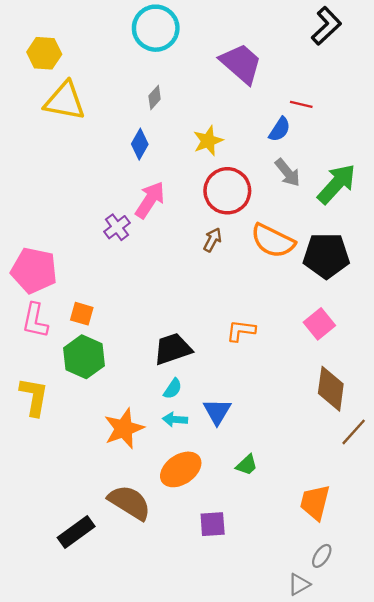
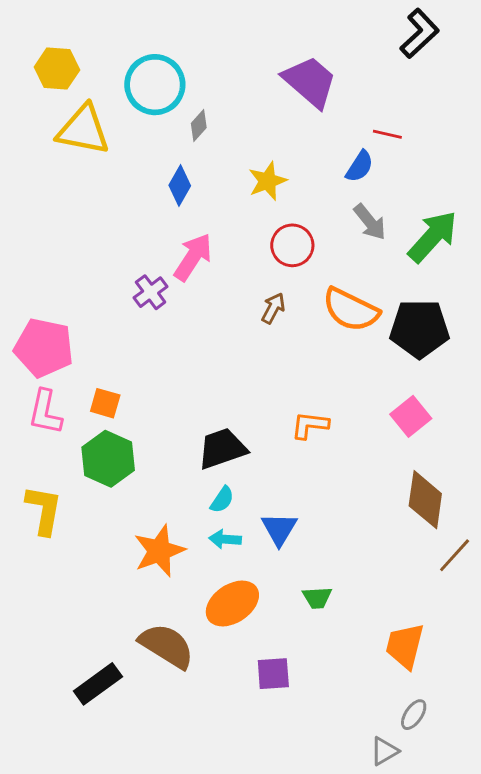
cyan circle: (156, 28) -> (155, 85), moved
red circle: (227, 191) -> (292, 245), size x0.7
green trapezoid: (247, 465) -> (317, 598), turned 40

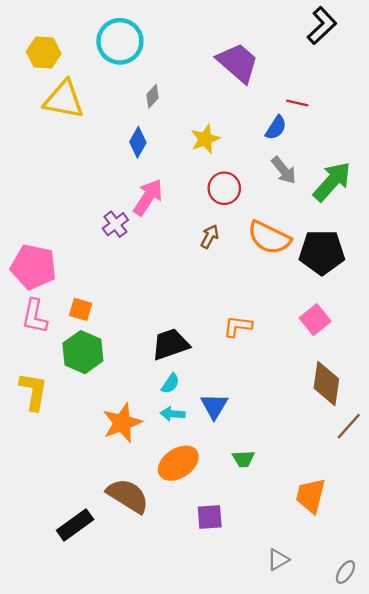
cyan circle: (155, 85) -> (120, 41), moved
gray ellipse: (414, 715) -> (345, 572), moved
gray triangle: (384, 751) -> (278, 560), moved

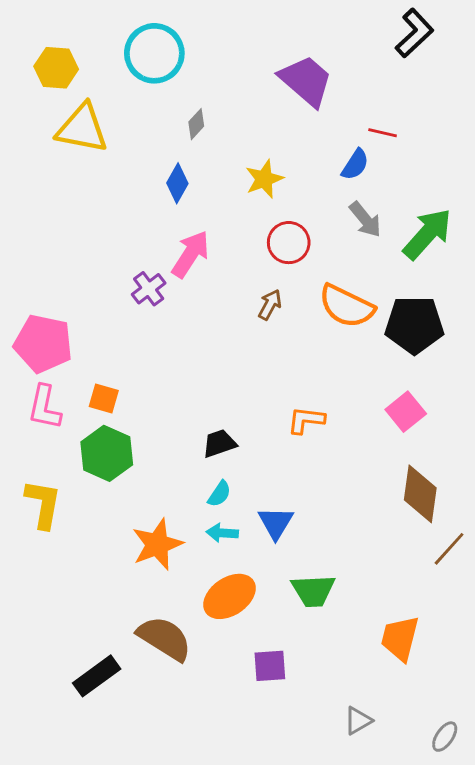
black trapezoid: (170, 344) -> (219, 443), size x0.7
green trapezoid: (243, 459) -> (313, 591), size x1.5

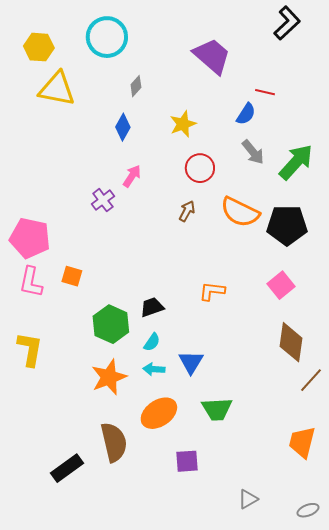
pink arrow: (190, 254) -> (132, 176), size x0.7
green hexagon: (107, 453) -> (111, 324), moved
brown semicircle: (164, 638) -> (114, 442), turned 45
orange trapezoid: (400, 638) -> (302, 442), moved
gray ellipse: (445, 737) -> (308, 510), turned 35

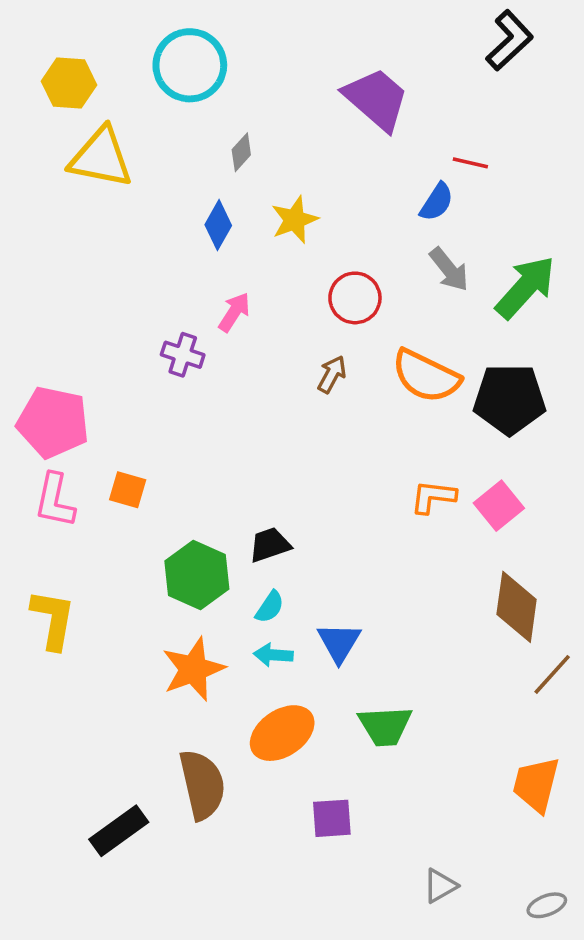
yellow star: (183, 124) -> (295, 220), moved
purple cross: (103, 200) -> (183, 355), turned -35
orange L-shape: (212, 291) -> (433, 497), moved

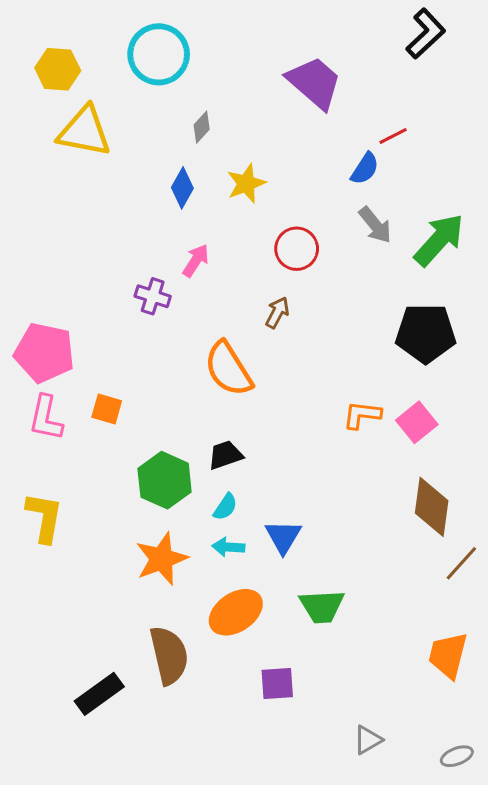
red line: (470, 163) -> (393, 136), turned -40
orange semicircle: (426, 376) -> (228, 369), moved, turned 32

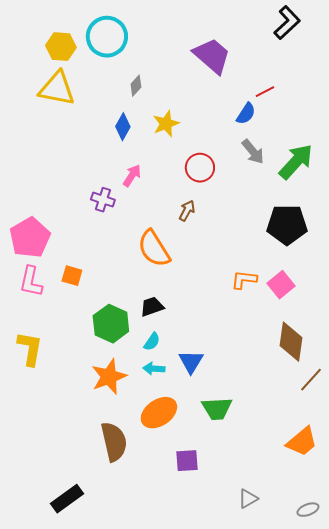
yellow hexagon: (58, 69) -> (61, 47), moved
pink pentagon: (44, 353) -> (30, 238), turned 30
orange trapezoid: (448, 655) -> (302, 442), turned -144
black rectangle: (99, 694) -> (67, 499), moved

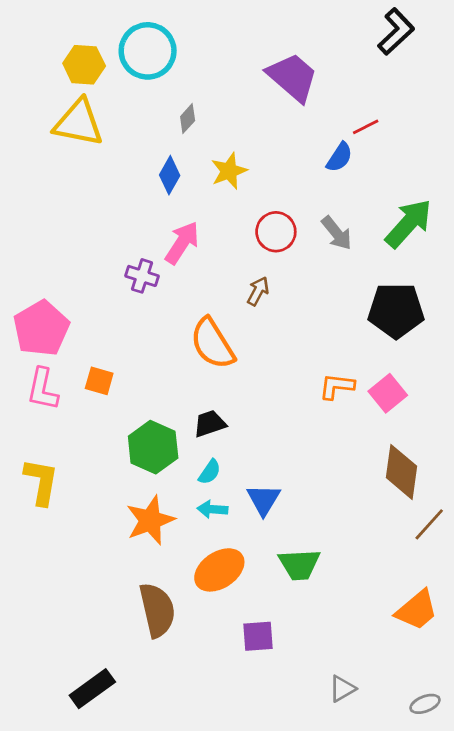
gray arrow: (253, 152) -> (337, 233), moved
pink arrow: (132, 176) -> (182, 243), size x1.4

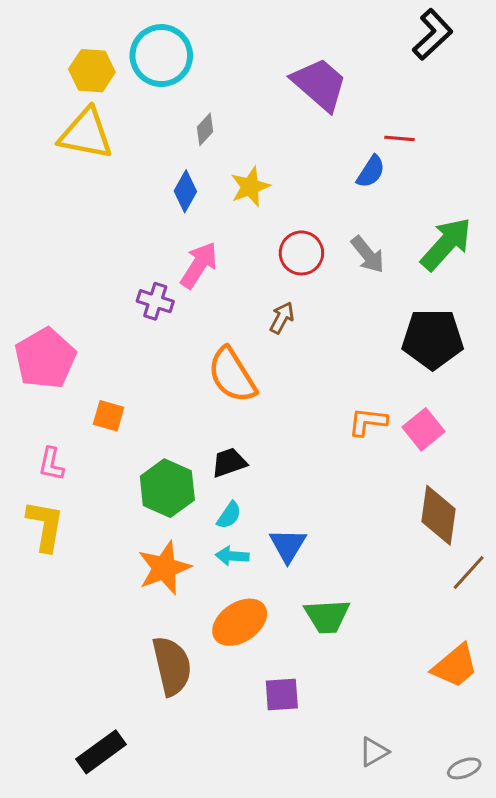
red line: (366, 127) -> (399, 138), turned 32
pink L-shape: (43, 389) -> (51, 464), moved, size x0.7

